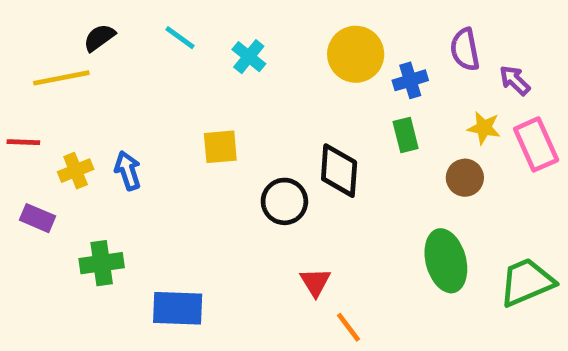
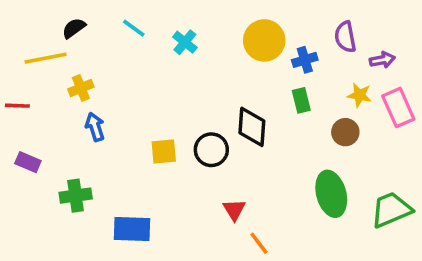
purple arrow: (515, 80) -> (382, 60), turned 125
yellow square: (220, 147) -> (164, 152), moved
yellow cross: (76, 171) -> (81, 88), moved

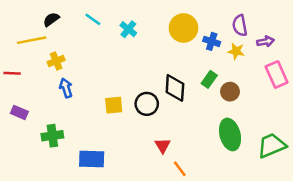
blue cross: (305, 60) -> (212, 41), turned 35
yellow star: (359, 95) -> (236, 51), moved
green rectangle: (301, 100) -> (209, 79), moved, turned 49
brown circle: (345, 132) -> (230, 92), moved

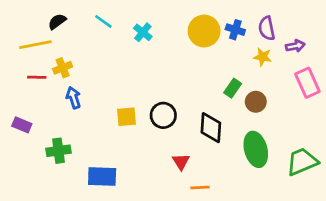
blue cross: (212, 41) -> (235, 30), moved
red line: (12, 73) -> (37, 77), moved
black diamond: (175, 88) -> (211, 128), moved
orange line: (180, 169) -> (200, 187), turned -56

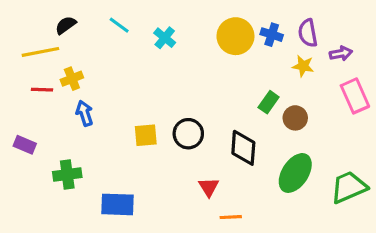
green ellipse: (256, 149) -> (295, 173), turned 48

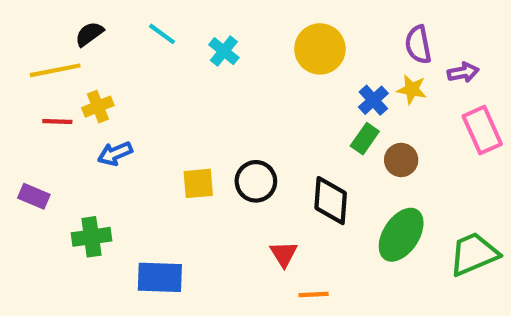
blue cross: (272, 35) -> (373, 100), moved, turned 30
blue arrow: (85, 113) -> (115, 154), turned -95

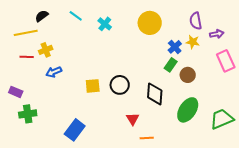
green cross: (91, 237) -> (28, 114), moved
blue rectangle: (160, 277) -> (75, 130), turned -55

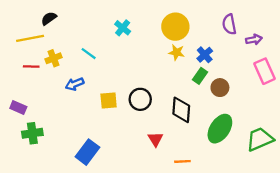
cyan line: (76, 16) -> (89, 54), moved
yellow star: (193, 42) -> (177, 52), moved
blue arrow: (54, 72) -> (75, 84), moved
orange line: (147, 138) -> (182, 161), moved

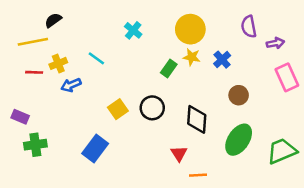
green rectangle: (200, 76) -> (169, 68), moved
blue arrow: (75, 84) -> (71, 85), moved
yellow square: (109, 100) -> (118, 109), turned -30
red triangle: (155, 139) -> (179, 154), moved
blue rectangle: (87, 152) -> (95, 149), moved

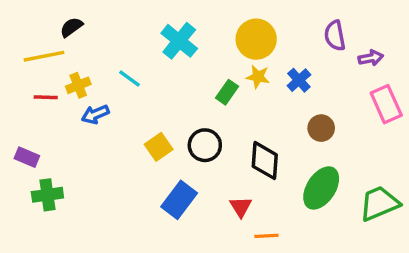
cyan cross: (133, 30) -> (179, 41), size x1.5
blue rectangle: (95, 149) -> (179, 200), moved

